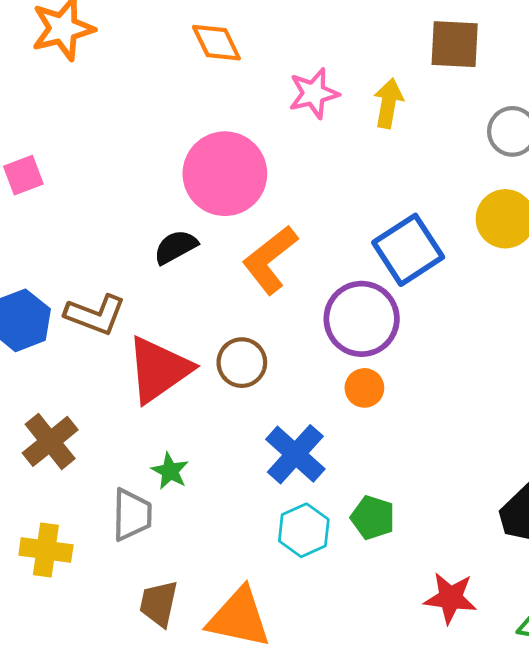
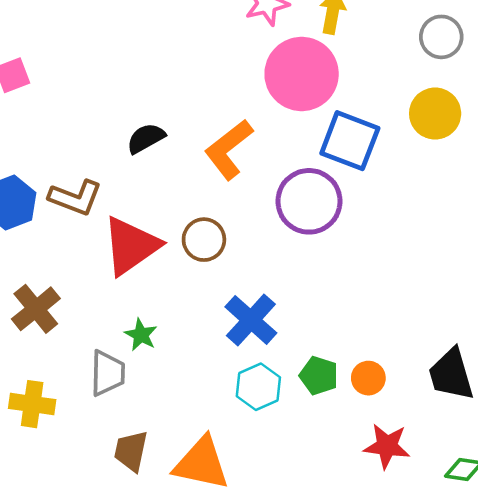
pink circle: (225, 174) -> (302, 74), moved
blue square: (408, 250) -> (350, 141), turned -36
orange circle: (364, 388) -> (368, 378), moved

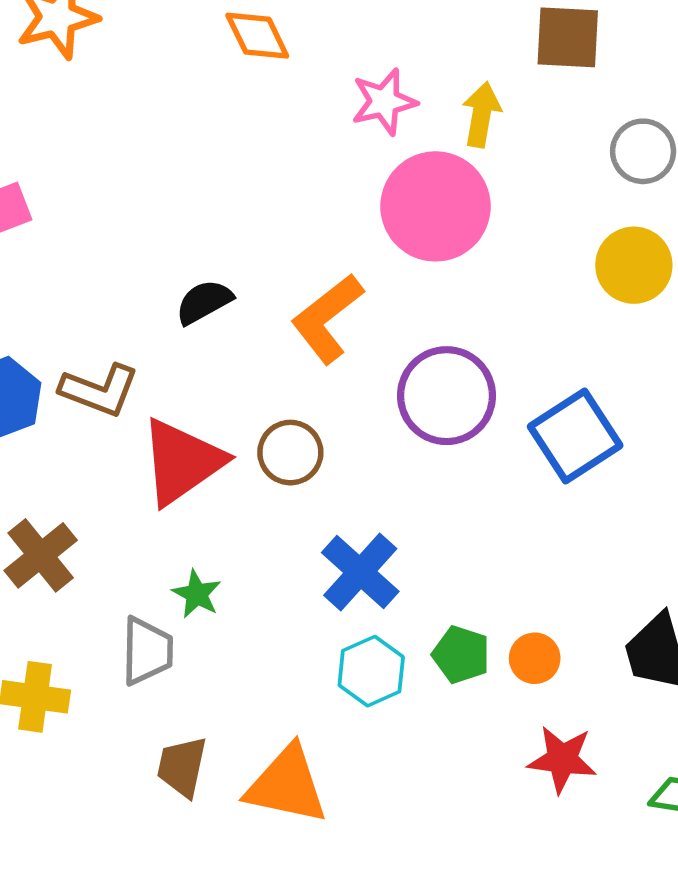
blue square: (350, 141) -> (575, 436), moved, turned 36

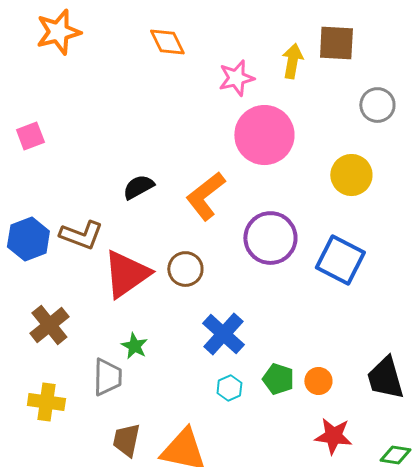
yellow arrow: (481, 115) -> (292, 61), moved
yellow circle: (634, 265) -> (351, 175), moved
blue square: (575, 436) -> (340, 260), turned -30
cyan hexagon: (371, 671) -> (229, 388), size x0.7

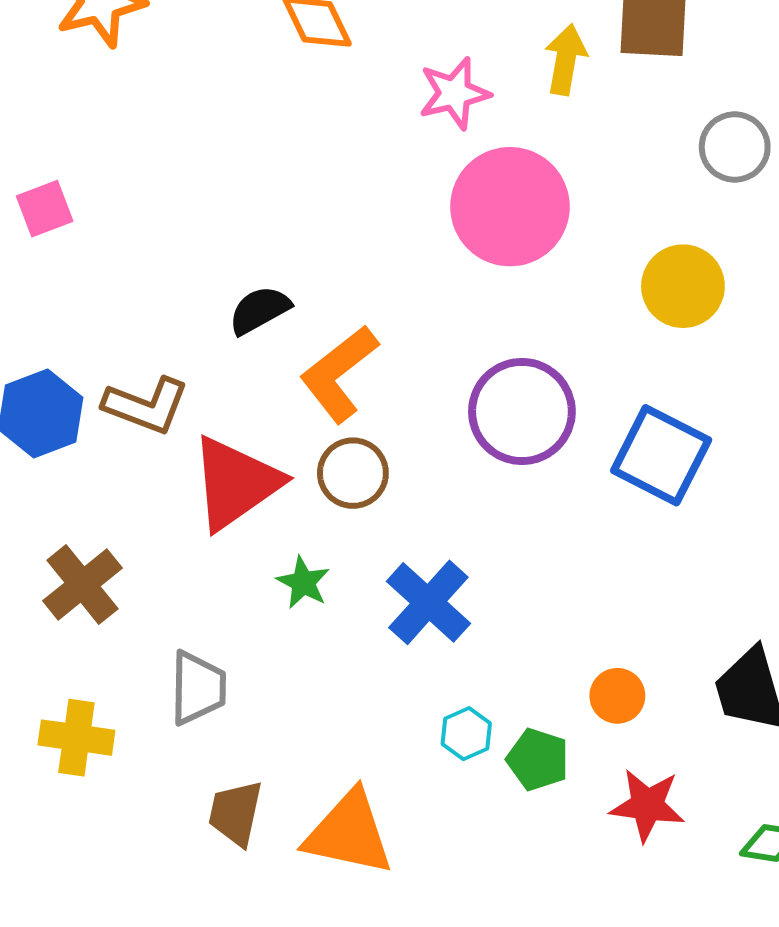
orange L-shape: (205, 196) -> (339, 374), moved
green star: (134, 346) -> (303, 582), moved
green pentagon: (278, 379) -> (538, 759), moved
cyan hexagon: (229, 388) -> (466, 734), moved

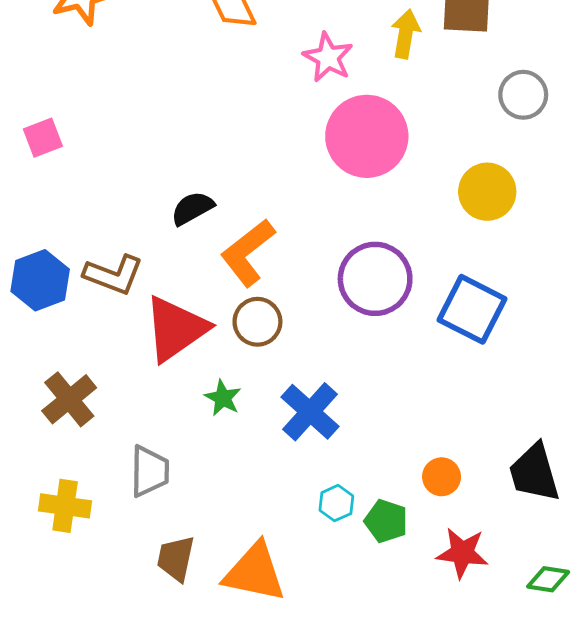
pink star: (454, 93) -> (328, 57), turned -30

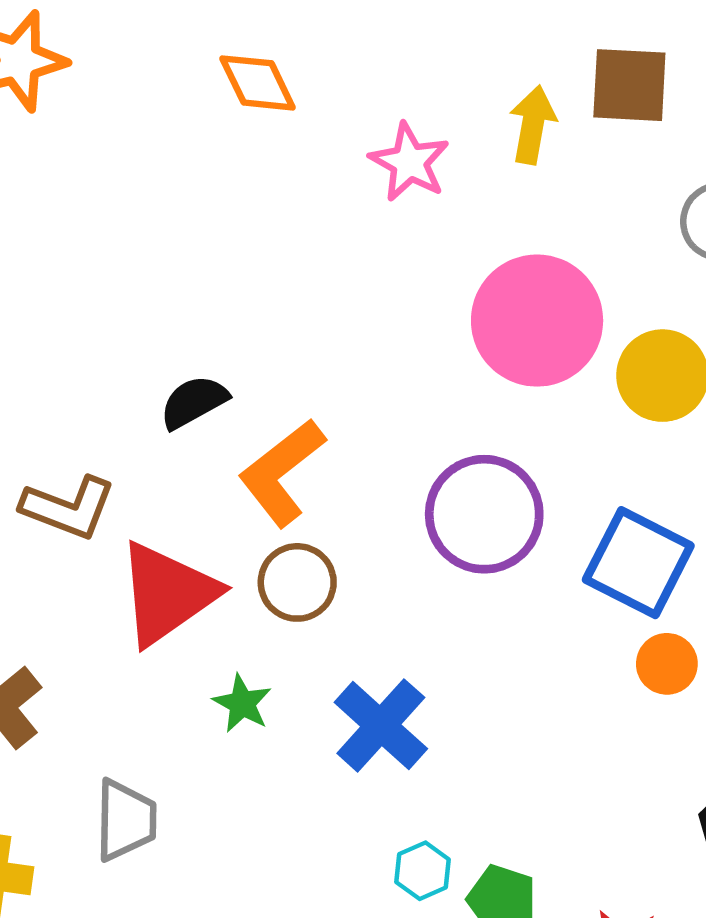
pink circle: (367, 136) -> (537, 321), moved
orange circle: (442, 477) -> (667, 664), moved

